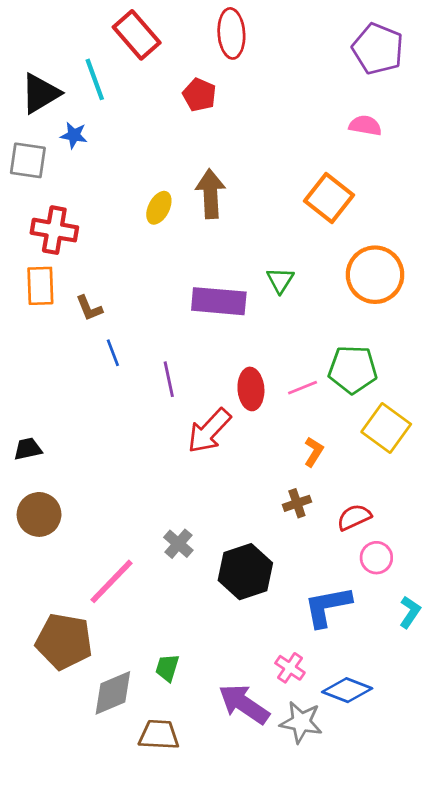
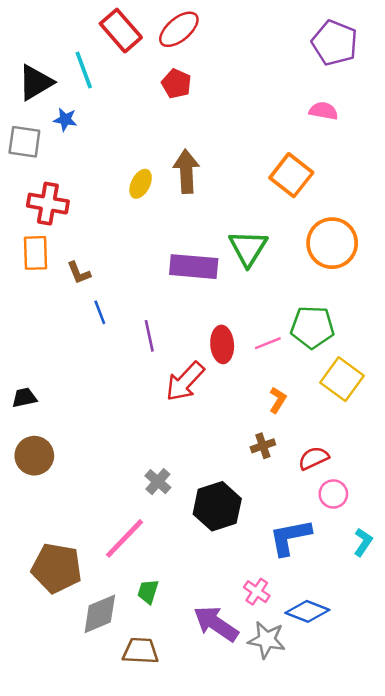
red ellipse: (231, 33) -> (179, 29), moved, turned 54
green triangle: (280, 280) -> (248, 248), size x1.6
pink line: (112, 581) -> (125, 538), moved

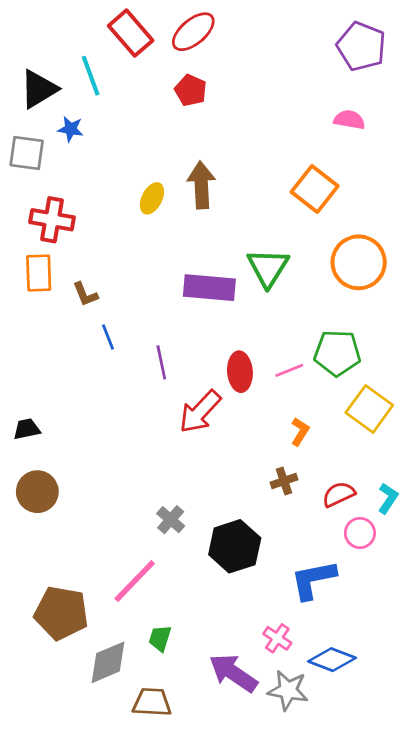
cyan L-shape: (363, 542) -> (388, 498), moved

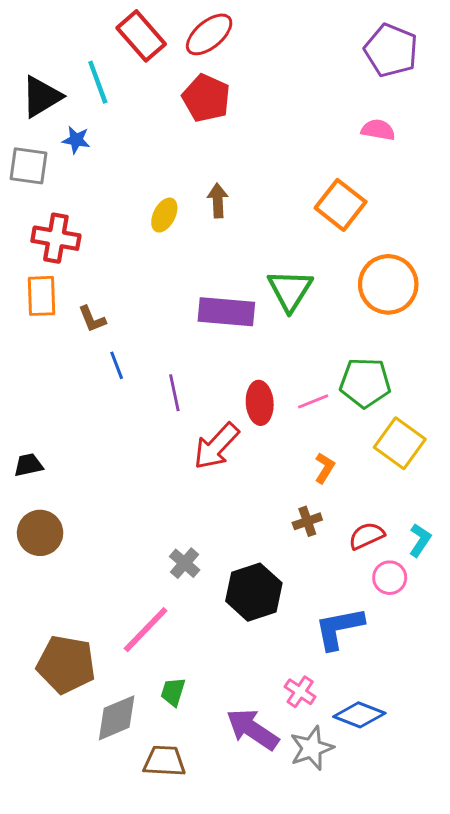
red pentagon: (191, 90) -> (206, 98), size x1.4
brown arrow: (201, 185) -> (218, 201), size x0.7
gray star: (288, 690) -> (312, 748), turned -30

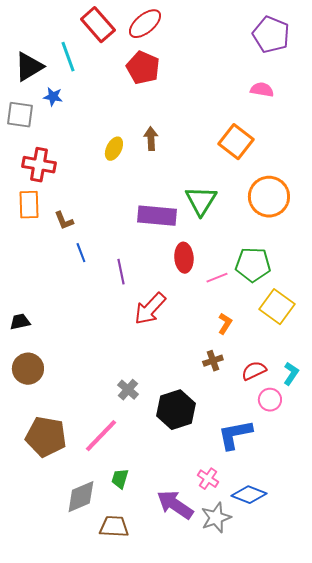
red ellipse: (260, 403) -> (184, 258), moved
brown pentagon: (66, 664) -> (46, 437), moved

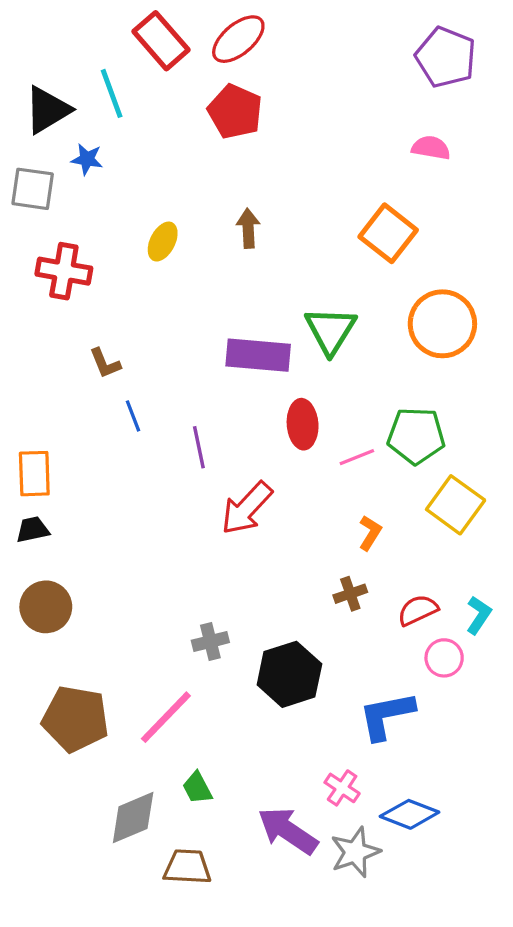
yellow ellipse: (114, 149) -> (163, 242), moved
orange rectangle: (29, 205) -> (34, 474), moved
gray cross: (128, 390) -> (210, 641), turned 35
green trapezoid: (120, 479) -> (197, 788), turned -45

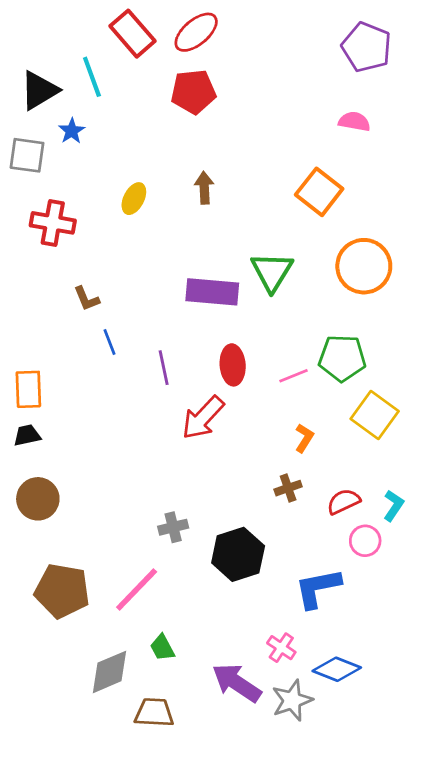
red pentagon: (235, 111) -> (193, 92), turned -30
blue star: (87, 159) -> (72, 131), turned 30
red ellipse: (303, 424) -> (233, 365), moved

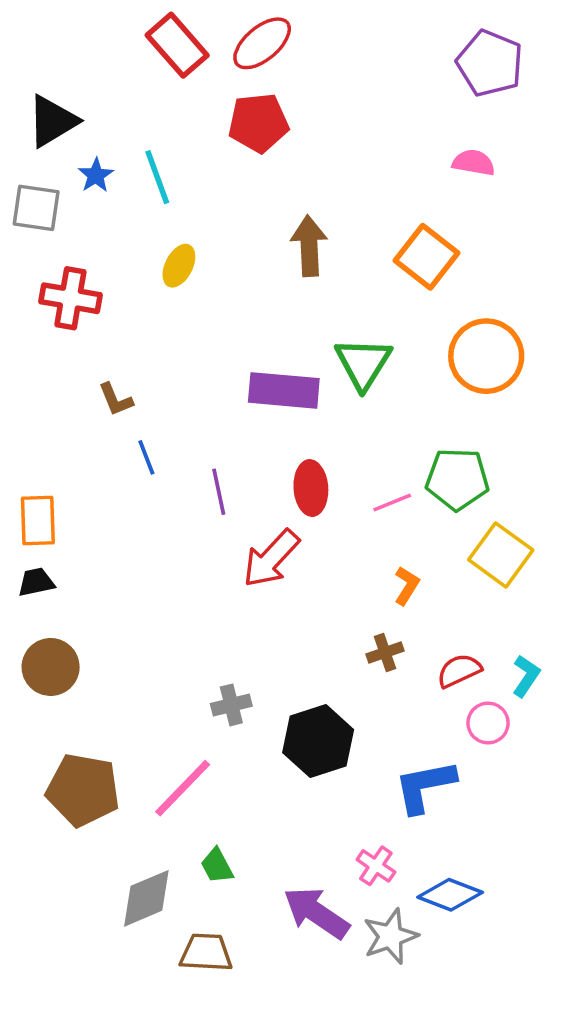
cyan line: (92, 77) -> (157, 177), moved
brown arrow: (204, 188) -> (309, 246), moved, size x1.4

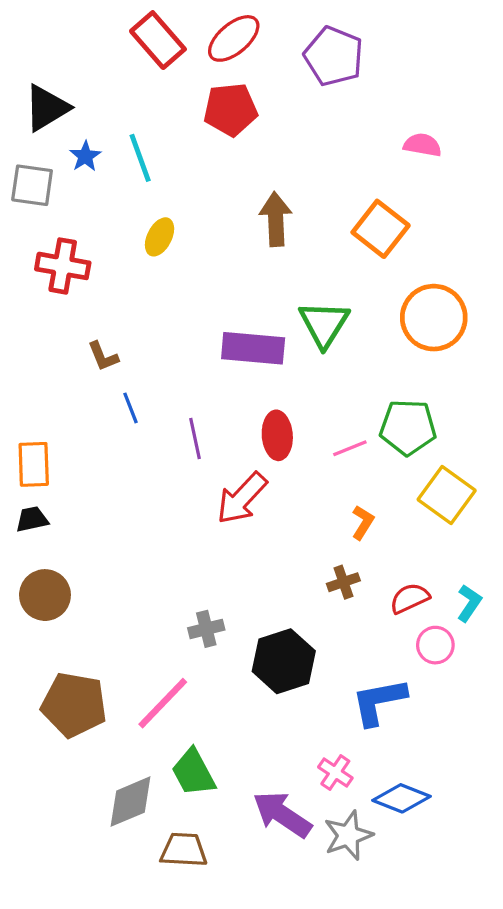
purple pentagon: (490, 63) -> (334, 56), moved
green trapezoid: (217, 866) -> (193, 772), size x1.5

